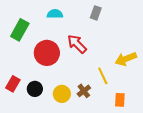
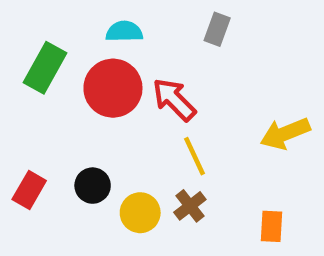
red circle: (47, 53) -> (113, 88), moved
yellow line: (103, 76) -> (195, 156), moved
black circle: (35, 89) -> (93, 186), moved

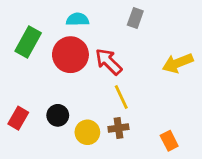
yellow arrow: (285, 133) -> (178, 63), moved
brown cross: (190, 206) -> (118, 128), turned 30
orange rectangle: (272, 226) -> (169, 141), turned -30

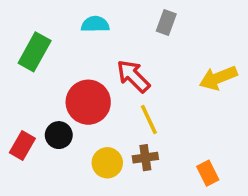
red circle: (70, 55) -> (88, 102), moved
black circle: (58, 115) -> (59, 135), moved

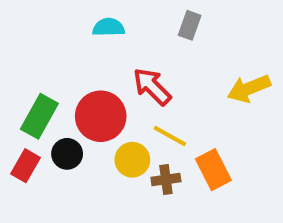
green rectangle: (35, 52) -> (39, 116), moved
yellow line: (149, 119) -> (170, 136), turned -36
yellow circle: (107, 163) -> (132, 160), moved
orange rectangle: (208, 173) -> (213, 170), moved, size x1.4

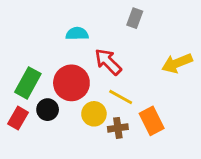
cyan semicircle: (109, 27) -> (77, 34), moved

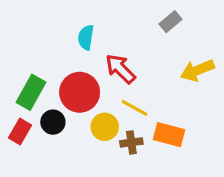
gray rectangle: (135, 18) -> (171, 22), moved, turned 30
cyan semicircle: (77, 34) -> (86, 37), turned -80
orange rectangle: (152, 121) -> (169, 135), turned -48

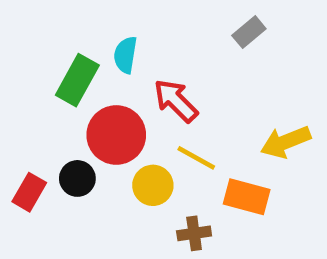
yellow arrow: (197, 70) -> (286, 142), moved
green rectangle: (31, 92) -> (77, 80), moved
brown cross: (131, 142) -> (194, 233), moved

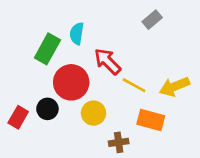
yellow line: (196, 158) -> (134, 85), moved

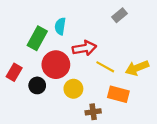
red arrow: (107, 61) -> (84, 48), turned 125
red rectangle: (18, 117) -> (14, 72), moved

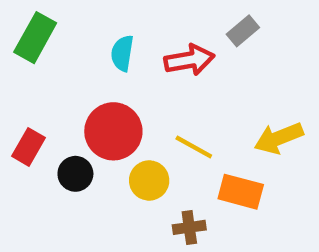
green rectangle: (37, 38) -> (35, 38), moved
red arrow: (84, 48) -> (189, 60), moved
yellow line: (105, 67) -> (194, 147), moved

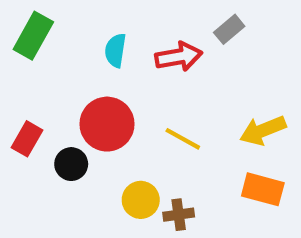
yellow circle: (149, 180) -> (141, 200), moved
orange rectangle: (241, 192) -> (263, 189), moved

